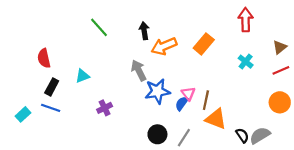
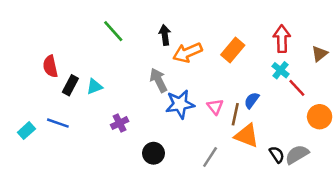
red arrow: (246, 20) -> (282, 39), moved
red line: (281, 70) -> (297, 88), moved, turned 70
black rectangle: (52, 87) -> (70, 85), moved
blue semicircle: (182, 103) -> (252, 100), moved
black circle: (157, 134) -> (153, 153), moved

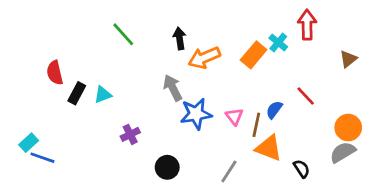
red arrow: (282, 39) -> (307, 25), moved
cyan cross: (281, 70) -> (278, 43), moved
red line: (297, 88) -> (306, 96), moved
blue line: (58, 123) -> (42, 158), moved
gray semicircle: (297, 154) -> (343, 152), moved

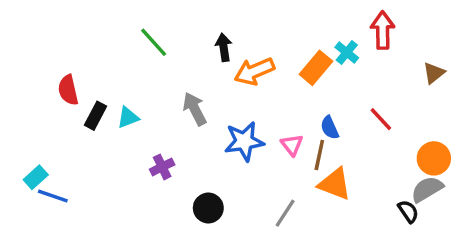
gray arrow: (173, 88) -> (195, 109), moved
blue semicircle: (274, 110) -> (330, 128), moved, turned -60
black semicircle: (302, 169) -> (408, 211), moved

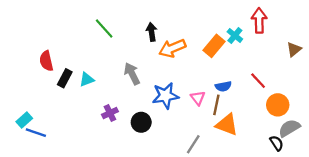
blue semicircle: (330, 128) -> (223, 86), turned -77
orange circle: (434, 158) -> (278, 105), moved
black circle: (208, 208) -> (141, 122), moved

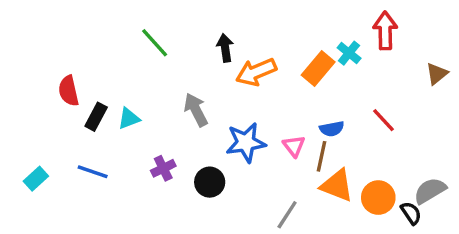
orange circle: (278, 105) -> (378, 198), moved
blue line: (36, 133) -> (93, 172), moved

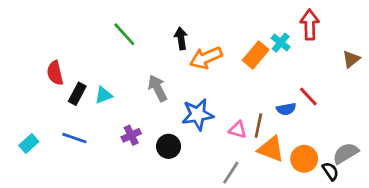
blue semicircle: (332, 129) -> (286, 109), moved
pink triangle: (294, 146) -> (238, 130), moved, turned -36

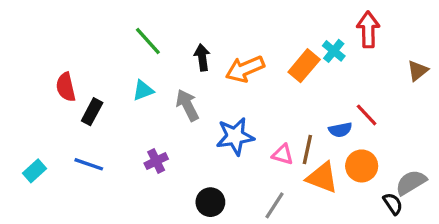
black arrow: (181, 38) -> (202, 57), moved
cyan triangle: (104, 95) -> (143, 90), moved
black circle: (169, 146) -> (210, 202), moved
orange circle: (304, 159) -> (362, 166), moved

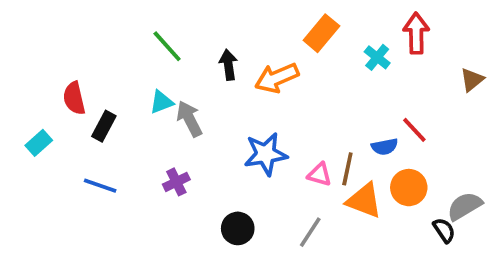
orange rectangle: (304, 66) -> (321, 33), moved
gray arrow: (187, 105) -> (189, 119), moved
cyan rectangle: (35, 171) -> (39, 143), moved

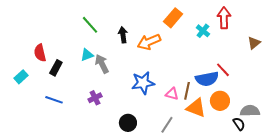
blue semicircle: (385, 147) -> (207, 79), size x1.6
gray semicircle: (465, 206) -> (250, 111), turned 30

